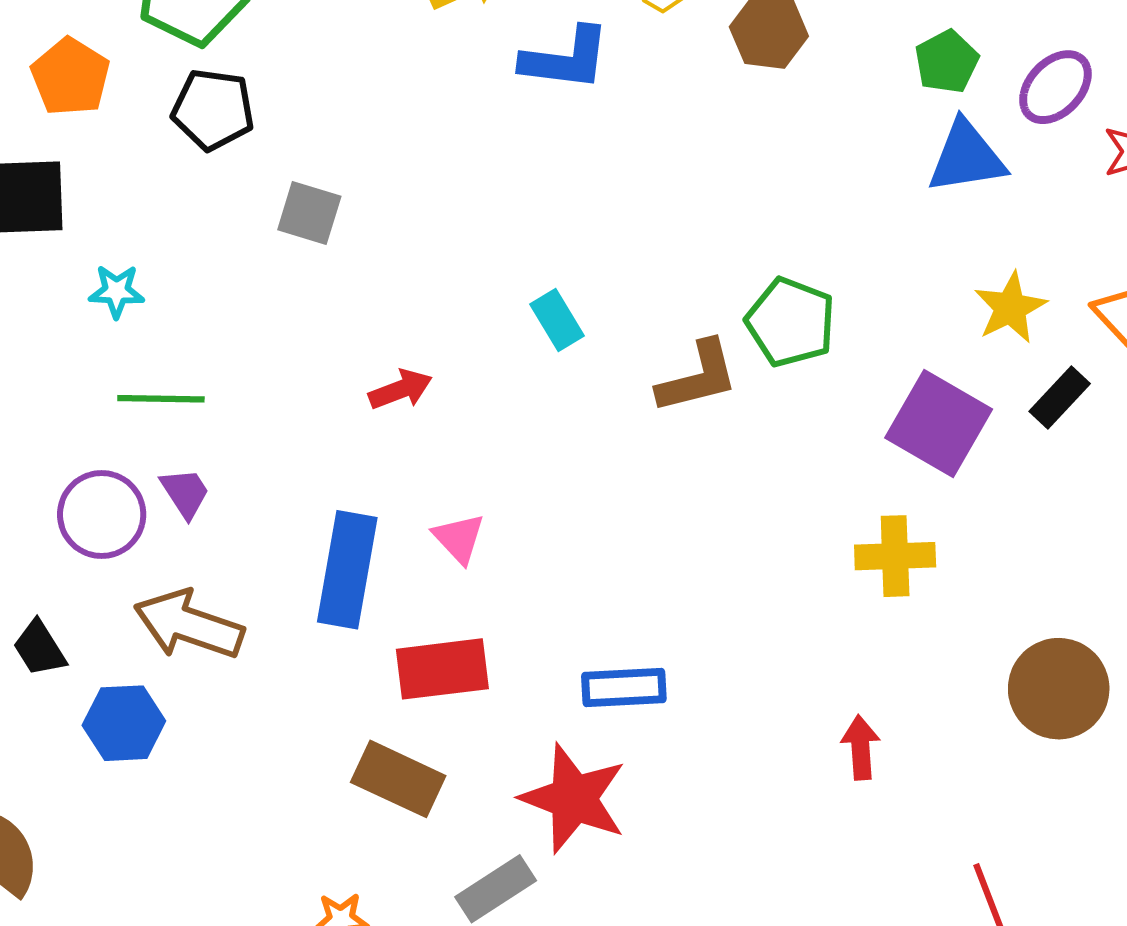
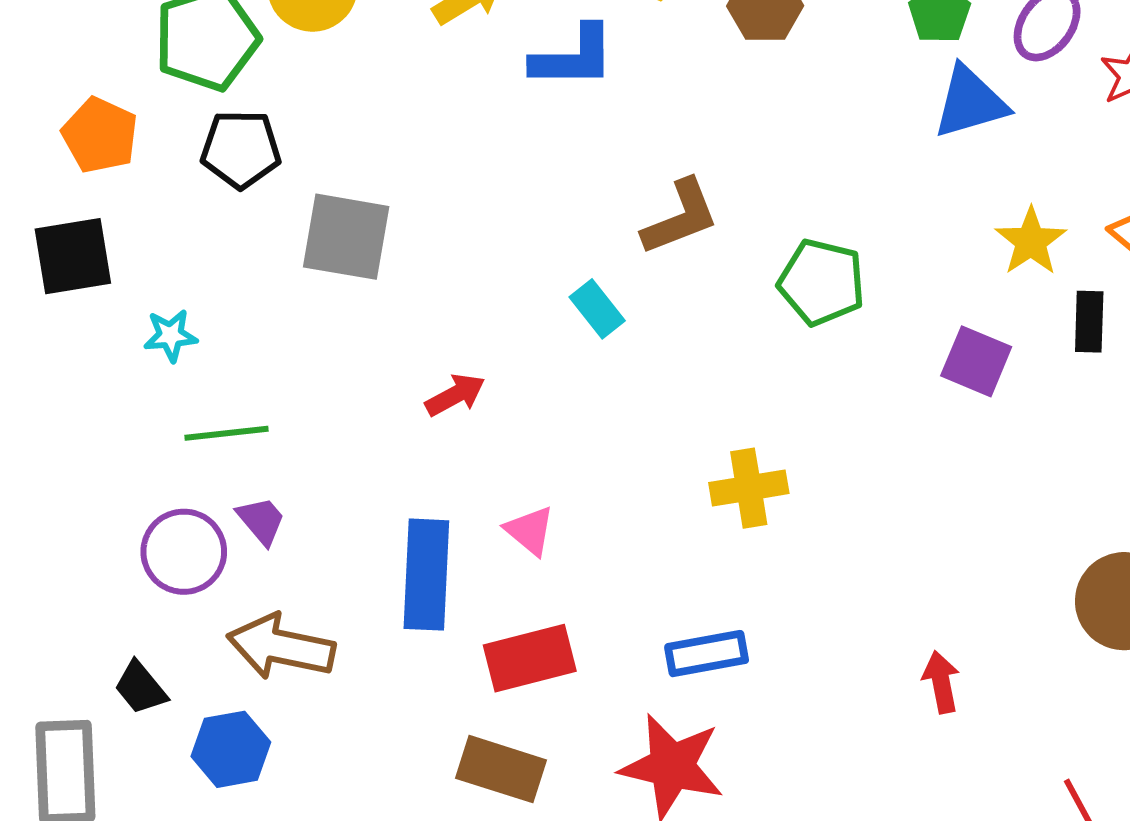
gray square: (309, 213) -> (346, 237), size x1.5
brown L-shape: (698, 377) -> (680, 217), moved
black rectangle: (1060, 398) -> (1089, 322), turned -34
purple square: (939, 423) -> (976, 361), size x0.7
yellow cross: (895, 556) -> (749, 488), moved

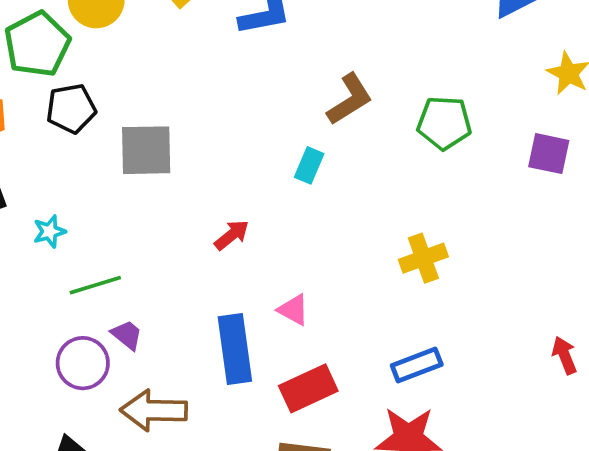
cyan rectangle: (597, 309) -> (309, 165), turned 72

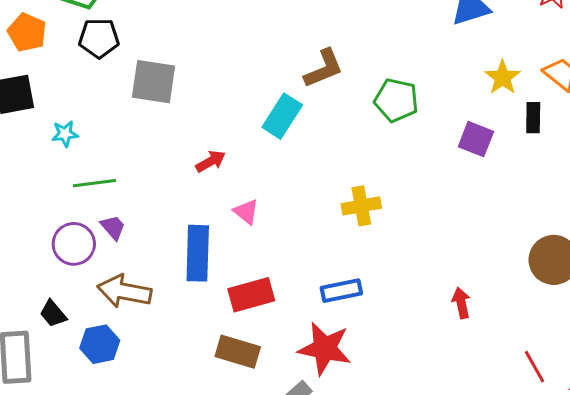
cyan rectangle: (309, 165) -> (282, 116), size x1.5
pink triangle: (293, 310) -> (246, 212), moved

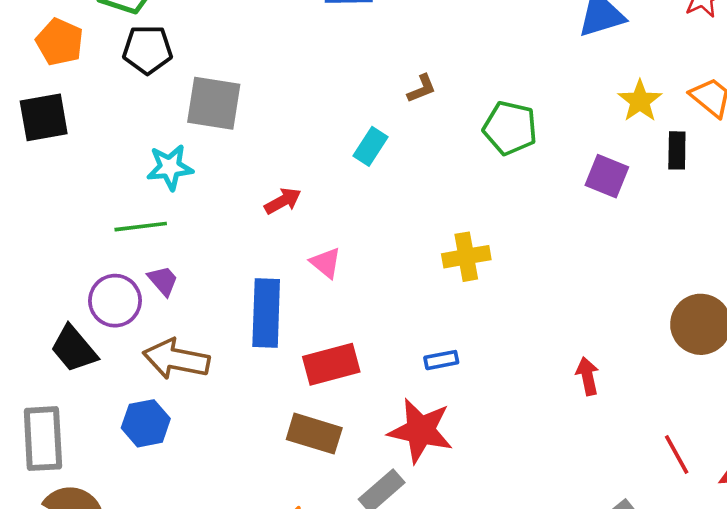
brown L-shape: (324, 68) -> (422, 89), size x0.6
cyan rectangle: (282, 116) -> (370, 146), size x0.7
cyan star: (65, 134) -> (170, 167), moved, size x1.4
blue rectangle: (341, 291) -> (441, 360), size x0.7
black trapezoid: (53, 314) -> (74, 349), moved, size x1.4

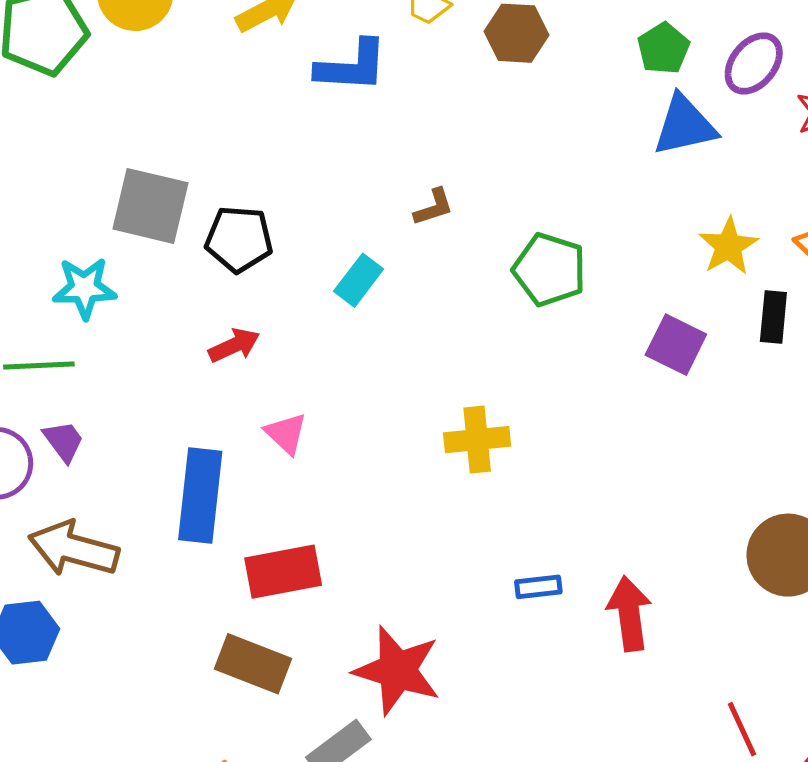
black pentagon: (147, 50) -> (239, 239), moved
blue rectangle: (441, 360) -> (538, 587), moved
red arrow: (588, 376) -> (629, 614), size x1.4

